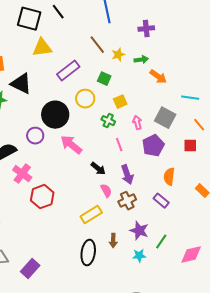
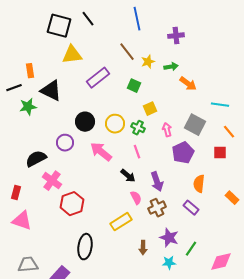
yellow circle: (85, 99) -> (115, 124), moved
black circle: (55, 115) -> (85, 122), size x0.7
pink line: (119, 145) -> (137, 152), moved
black ellipse: (88, 253) -> (85, 247), moved

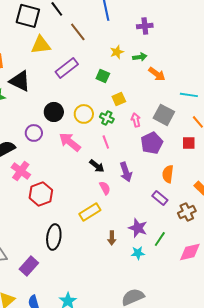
brown line: (127, 52) -> (78, 32), moved
brown cross: (157, 208) -> (187, 212), moved

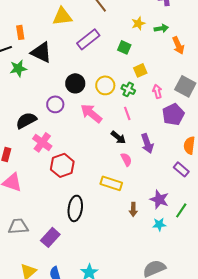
orange arrow: (157, 74) -> (178, 45), turned 30
yellow rectangle: (90, 212) -> (111, 183), turned 50

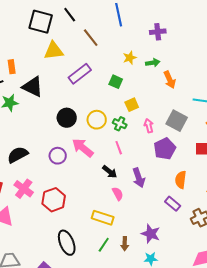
purple circle: (55, 104) -> (58, 156), moved
pink cross: (42, 142) -> (24, 189), moved
black ellipse: (75, 208) -> (67, 243), turned -30
green line: (181, 210) -> (104, 245), moved

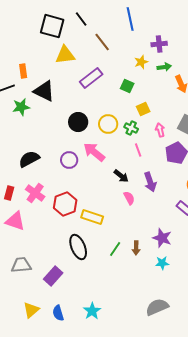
purple cross: (158, 32) -> (159, 44), moved
pink line: (119, 148) -> (138, 150), moved
yellow rectangle: (103, 218) -> (92, 217), moved

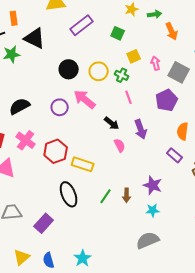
pink arrow: (160, 130) -> (156, 63), moved
gray semicircle: (157, 307) -> (148, 240), moved

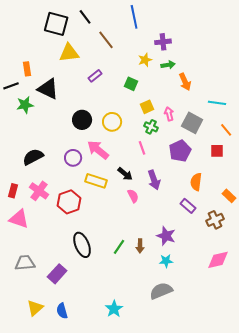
purple rectangle: (82, 25) -> (95, 76), size x0.6
green cross: (122, 75) -> (151, 127), moved
yellow rectangle: (83, 164) -> (96, 181), moved
cyan star: (83, 258) -> (114, 309), moved

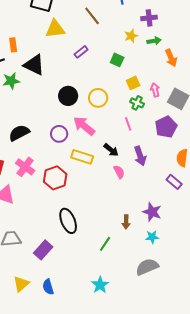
green line: (119, 247) -> (105, 244), moved

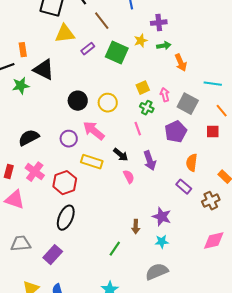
purple rectangle: (81, 52) -> (88, 49), moved
green square: (117, 60) -> (117, 53), moved, size x1.6
black ellipse: (68, 221) -> (66, 218), moved, turned 45

